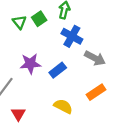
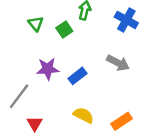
green square: (39, 19) -> (64, 29), moved
blue cross: (72, 36) -> (126, 20), moved
orange rectangle: (96, 92) -> (122, 121), moved

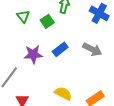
blue rectangle: (77, 76) -> (60, 49), moved

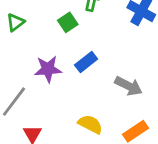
green triangle: (23, 16) -> (15, 22), moved, turned 32
gray arrow: (92, 49) -> (129, 86), moved

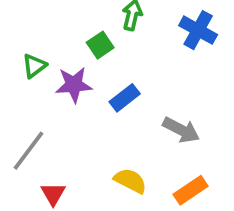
green triangle: (15, 22) -> (34, 66), moved
purple star: (48, 69) -> (74, 85), moved

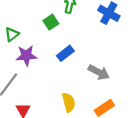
purple star: (74, 85) -> (26, 56), moved
yellow semicircle: (130, 181) -> (69, 102), turned 48

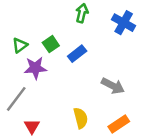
green square: (51, 22) -> (51, 44), moved
blue rectangle: (65, 53) -> (77, 54), moved

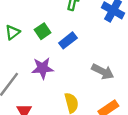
purple star: (35, 68) -> (43, 68), moved

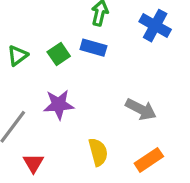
blue rectangle: (68, 40) -> (93, 48), moved, turned 54

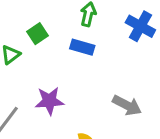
green square: (59, 54) -> (37, 34), moved

